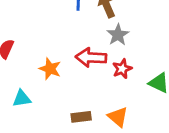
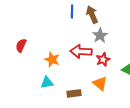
cyan triangle: (22, 98) -> (47, 82), moved
orange triangle: (118, 117) -> (100, 83), moved

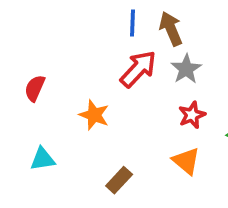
red arrow: (81, 51) -> (138, 69), moved, turned 130
cyan triangle: (47, 82) -> (42, 159), moved
brown rectangle: (74, 93) -> (119, 180), moved, turned -40

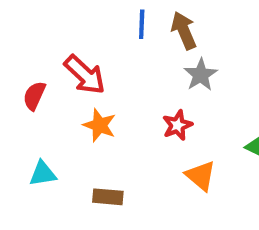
red arrow: (138, 69) -> (85, 75), moved, turned 90
red star: (192, 115) -> (177, 125), moved
brown rectangle: (119, 180) -> (108, 197), moved, turned 52

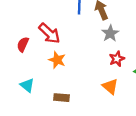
red star: (177, 125) -> (117, 59), moved
cyan triangle: (43, 174) -> (27, 85), turned 48

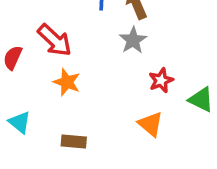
gray star: (110, 33) -> (133, 40), moved

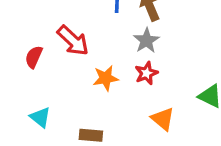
red star: (161, 80) -> (146, 73), moved
orange star: (67, 82) -> (106, 78), moved, turned -30

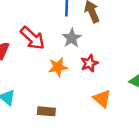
gray star: (146, 41) -> (72, 38), moved

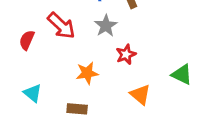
orange star: (58, 67) -> (87, 73), moved

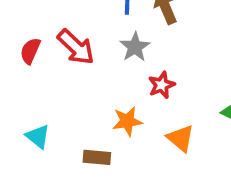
red semicircle: (27, 40) -> (30, 51), moved
orange star: (87, 73) -> (127, 121), moved

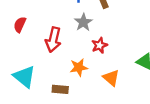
red arrow: (76, 47) -> (53, 40), moved, turned 60
cyan triangle: (38, 136) -> (24, 77), size x1.5

